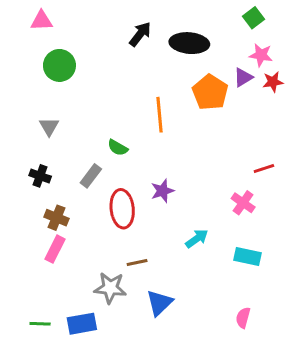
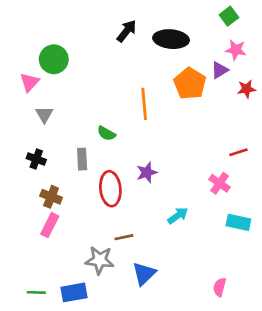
pink triangle: (42, 21) -> (30, 82), moved, turned -45
red star: (273, 82) -> (247, 89), moved
gray rectangle: (91, 176) -> (82, 159), turned -40
cyan rectangle: (248, 257) -> (238, 222), moved

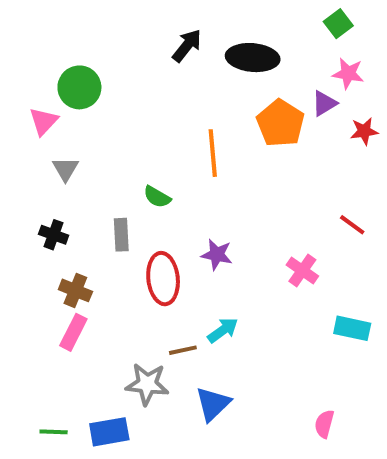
red line: (238, 152) -> (352, 225), turned 54
purple star: (147, 173) -> (217, 255), turned 30
pink cross: (220, 183) -> (302, 271), moved
cyan arrow: (178, 216) -> (223, 330), moved

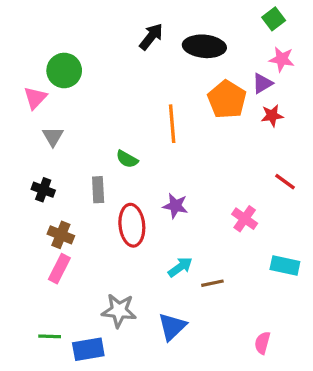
red star: (364, 131) -> (272, 116), moved
brown line: (183, 350) -> (212, 283), moved
green line: (54, 432) -> (50, 336), moved

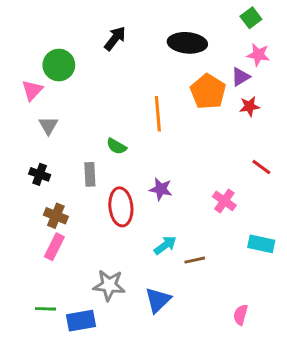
black arrow: (151, 37) -> (115, 38), moved

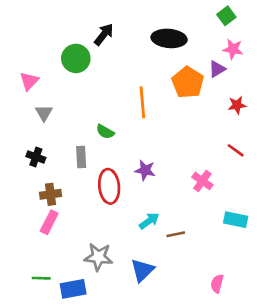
green circle: (59, 65) -> (76, 58), moved
red star: (249, 106) -> (237, 105), moved
brown cross: (56, 216) -> (51, 194), turned -30

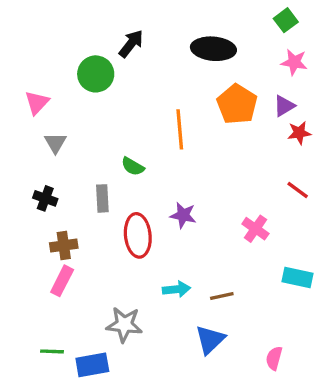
purple triangle: (217, 69) -> (284, 106), moved
cyan arrow: (149, 221) -> (176, 289), moved, turned 30
blue triangle: (142, 270) -> (210, 340), moved

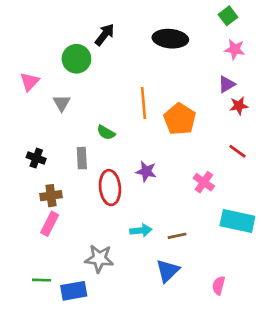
orange pentagon: (237, 104) -> (180, 119), moved
gray triangle: (55, 143) -> (62, 103), moved
cyan rectangle: (298, 277) -> (237, 221), size x1.4

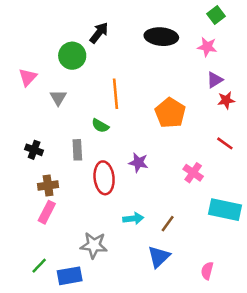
pink star: (235, 49) -> (207, 47), moved
orange line: (144, 103) -> (115, 94), moved
brown line: (177, 236) -> (168, 224), turned -42
green line: (42, 280) -> (39, 266), turned -48

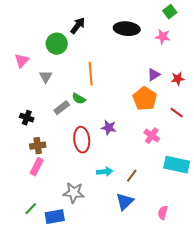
purple triangle: (215, 80) -> (154, 75), moved
orange pentagon: (170, 113) -> (145, 99), moved
gray rectangle: (77, 150) -> (62, 108), moved, turned 56

